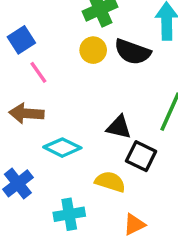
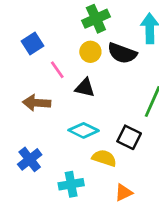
pink line: (38, 72) -> (57, 70), moved
black triangle: (119, 127) -> (85, 88), moved
cyan diamond: (62, 148) -> (84, 130), moved

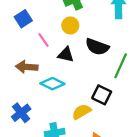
black semicircle: (122, 53) -> (97, 47), moved
cyan diamond: (84, 130) -> (52, 84), moved
yellow semicircle: (104, 158) -> (82, 112), turned -48

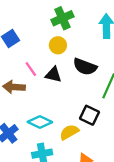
pink line: (43, 40) -> (31, 69), moved
cyan diamond: (52, 84) -> (40, 122), moved

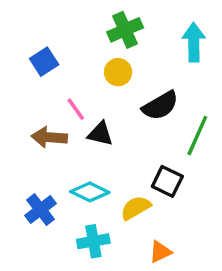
black semicircle: (85, 67) -> (160, 106), turned -50
black triangle: (53, 75) -> (100, 134), moved

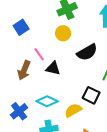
brown arrow: (49, 137) -> (24, 70), turned -72

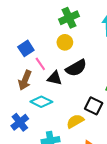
blue square: (21, 27) -> (26, 48), moved
black semicircle: (87, 52) -> (76, 68), moved
cyan diamond: (47, 101) -> (41, 102), moved

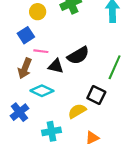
yellow circle: (65, 42) -> (38, 12), moved
pink line: (40, 64) -> (41, 51), turned -48

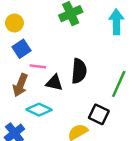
yellow circle: (38, 12) -> (14, 23), moved
black semicircle: (78, 55) -> (79, 71), turned -55

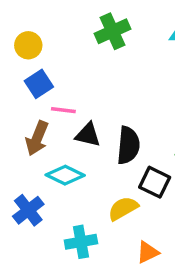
black semicircle: (79, 71) -> (128, 145), moved

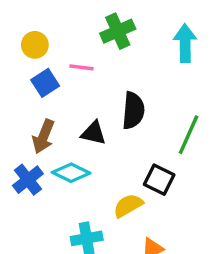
pink line: (63, 110) -> (81, 67), moved
black semicircle: (128, 145) -> (133, 111), moved
blue cross: (28, 210) -> (28, 180), moved

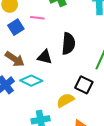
brown arrow: (43, 136) -> (15, 59), turned -78

